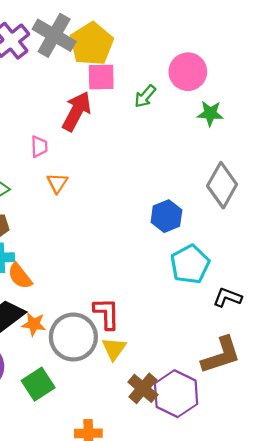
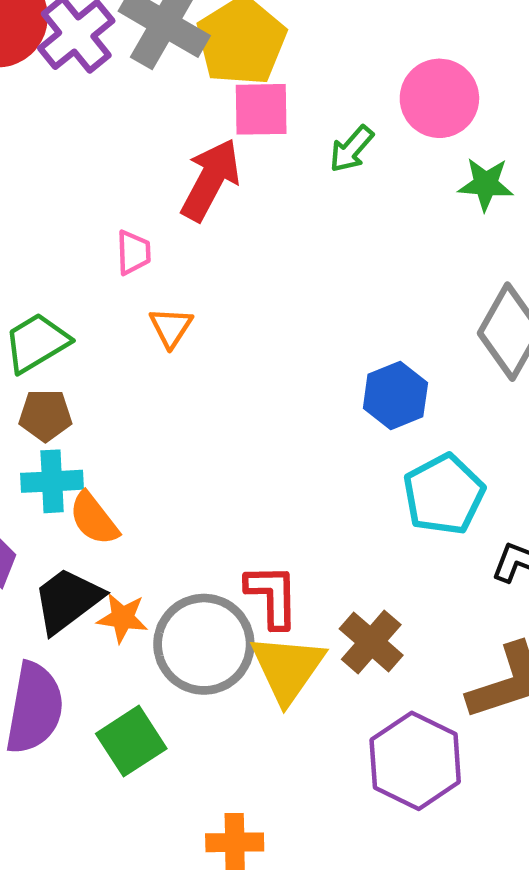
yellow triangle: (114, 349) -> (288, 668), size x1.5
brown cross: (143, 388) -> (371, 642), moved

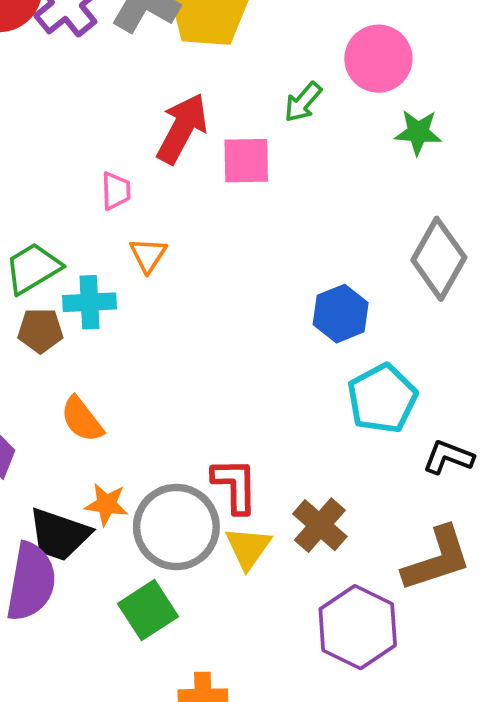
pink square: (261, 109) -> (246, 161), moved
cyan cross: (52, 481) -> (89, 302), moved
black trapezoid: (67, 600) -> (59, 535), moved, turned -124
yellow triangle: (288, 668) -> (248, 548), size x0.7
green square: (131, 741) -> (148, 610), moved

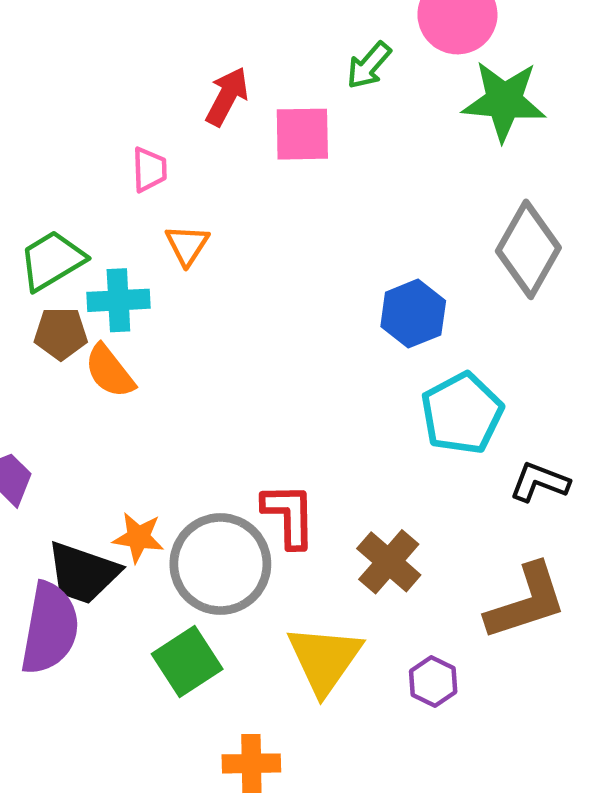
red arrow: (182, 129) -> (227, 96), size x0.7
green star: (418, 132) -> (504, 101), size x1.5
orange semicircle: (82, 419) -> (110, 371), moved
yellow triangle: (248, 548) -> (325, 659), moved, size x1.4
purple hexagon: (358, 627) -> (433, 681), size x0.5

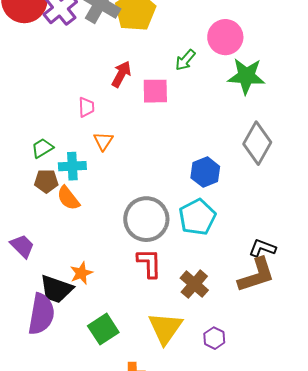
green trapezoid: (52, 260) -> (42, 148), size x0.7
cyan pentagon: (462, 413) -> (197, 217), moved
orange star: (138, 537) -> (81, 273), turned -30
gray circle: (220, 564) -> (146, 219), moved
brown L-shape: (526, 602) -> (256, 275), moved

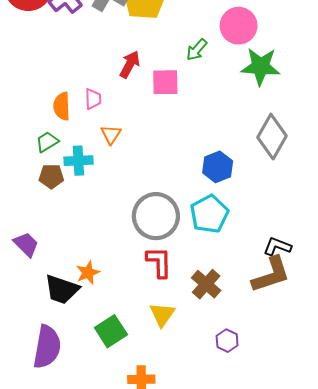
orange semicircle: (68, 198) -> (62, 106), moved, turned 36
purple semicircle: (41, 314) -> (47, 347), moved
yellow triangle: (165, 328) -> (162, 314), moved, size x0.7

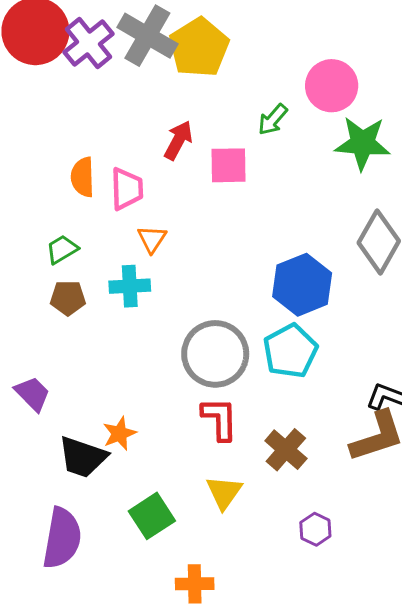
pink trapezoid: (93, 99) -> (127, 189), size x1.4
orange semicircle: (62, 106) -> (83, 177), moved
cyan cross: (78, 161) -> (130, 286), moved
blue hexagon: (218, 167) -> (302, 285), size x1.4

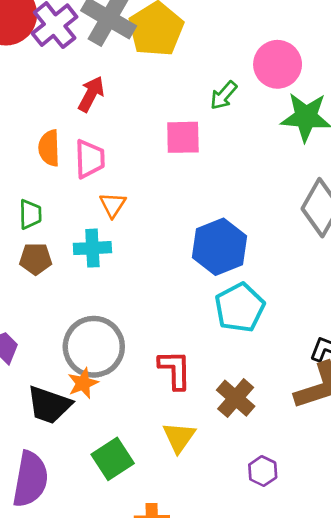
red arrow: (178, 140) -> (91, 94), moved
green trapezoid: (62, 249) -> (30, 214), turned 120
blue hexagon: (302, 285) -> (219, 247), moved
gray circle: (215, 354) -> (94, 347), moved

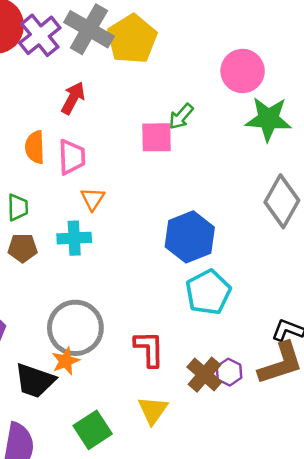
green arrow: (223, 95) -> (181, 116), moved
purple hexagon: (263, 471) -> (229, 372), moved

